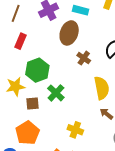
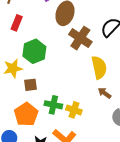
brown cross: (84, 58) -> (80, 38), size x1.6
green cross: (56, 93) -> (53, 105), moved, turned -30

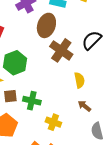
yellow semicircle: (99, 67) -> (79, 80), size x0.7
green cross: (53, 105) -> (32, 101), moved

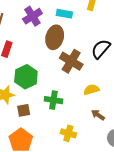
yellow semicircle: (79, 80) -> (91, 90), turned -91
green cross: (32, 101) -> (53, 100), moved

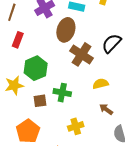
brown square: (24, 110) -> (40, 101), moved
yellow cross: (68, 133) -> (76, 126), turned -35

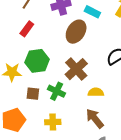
brown cross: (81, 54) -> (76, 69), moved
brown arrow: (106, 109) -> (95, 118), size x1.5
yellow cross: (76, 126) -> (53, 122), moved

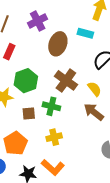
cyan rectangle: (92, 12) -> (85, 33), moved
yellow semicircle: (96, 92) -> (94, 89), moved, turned 63
brown arrow: (95, 118) -> (94, 112), moved

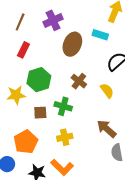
brown cross: (66, 80) -> (79, 81), size x0.7
brown arrow: (94, 112) -> (107, 129), moved

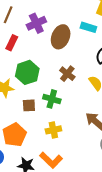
purple cross: (53, 20) -> (36, 23), moved

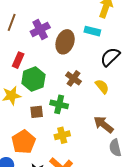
red rectangle: (12, 43) -> (18, 60), moved

